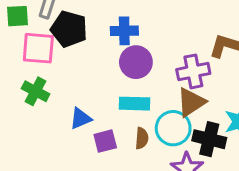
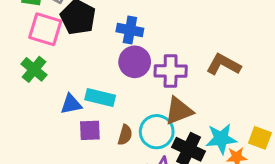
purple cross: (193, 71) -> (171, 71), moved
cyan rectangle: (135, 104) -> (100, 97), moved

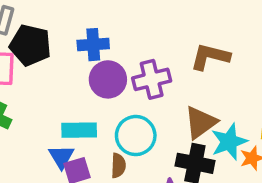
blue triangle: (71, 104) -> (61, 157), moved, turned -35
brown triangle: (179, 111) -> (201, 122), moved
cyan circle: (157, 132) -> (136, 136), moved

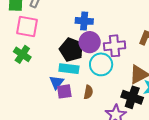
black pentagon: (30, 45) -> (71, 50), moved
cyan circle: (136, 136) -> (101, 64), moved

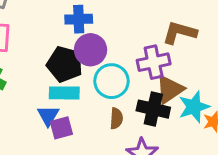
purple cross: (115, 46) -> (154, 62), moved
brown semicircle: (88, 92) -> (116, 118), moved
black cross: (132, 97) -> (153, 109), moved

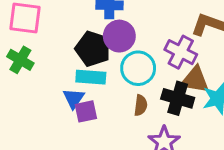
purple cross: (154, 62) -> (181, 52), turned 36
brown triangle: (170, 89) -> (195, 80), turned 40

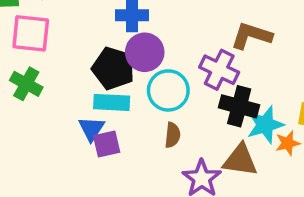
brown triangle: (195, 80) -> (240, 160), moved
black cross: (178, 98) -> (239, 106), moved

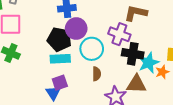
blue triangle: (91, 129) -> (53, 93), moved

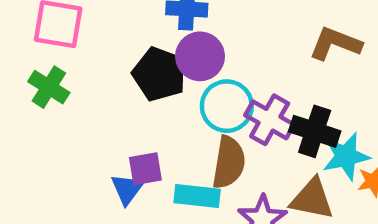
purple cross: (119, 34) -> (270, 120), moved
cyan rectangle: (60, 59) -> (197, 196), moved
brown semicircle: (97, 74) -> (229, 162), size x1.6

